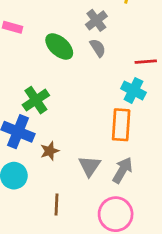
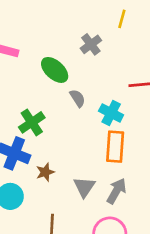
gray semicircle: (98, 48) -> (77, 98), moved
cyan cross: (133, 90) -> (111, 113), moved

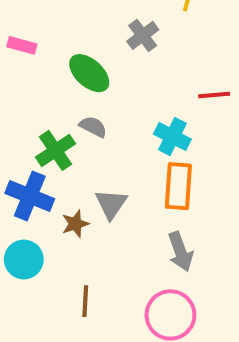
gray semicircle: (77, 98) -> (93, 127), moved, turned -30
gray triangle: (84, 187) -> (111, 204), moved
gray arrow: (116, 191) -> (180, 252), turned 130

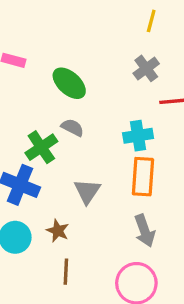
gray cross: (143, 35) -> (146, 68), moved
cyan cross: (172, 137) -> (138, 136), turned -36
brown star: (75, 224) -> (58, 231), moved, turned -30

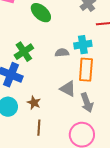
gray semicircle: (72, 127) -> (62, 53), moved, turned -32
gray triangle: (87, 191) -> (68, 89), moved, turned -36

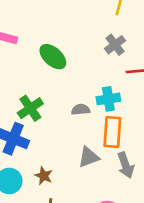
gray triangle: (68, 89) -> (89, 157), turned -48
gray arrow: (87, 103) -> (126, 165), moved

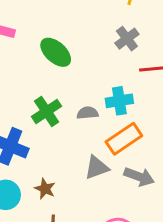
green cross: (30, 108) -> (47, 111), moved
orange rectangle: (112, 132) -> (124, 139), turned 52
gray arrow: (126, 165) -> (139, 177), turned -50

